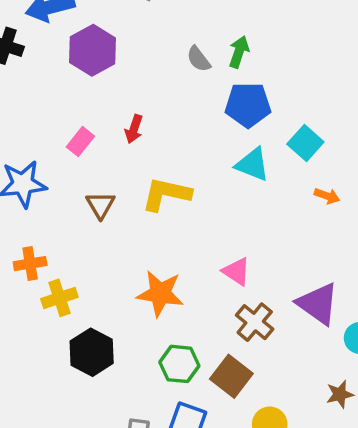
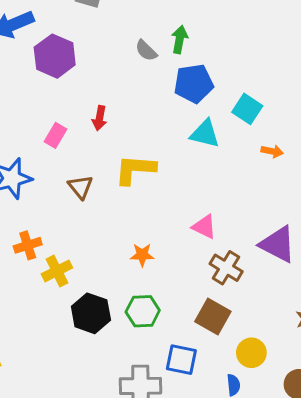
orange star: (160, 293) -> (142, 255), size x0.6
green hexagon: (179, 364) -> (143, 311), moved

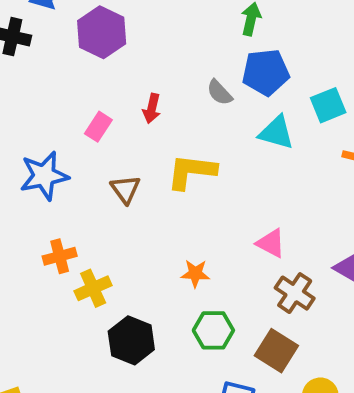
gray semicircle: (146, 51) -> (220, 93), moved
cyan square: (247, 109) -> (328, 105), turned 32
green hexagon: (143, 311) -> (213, 330), moved

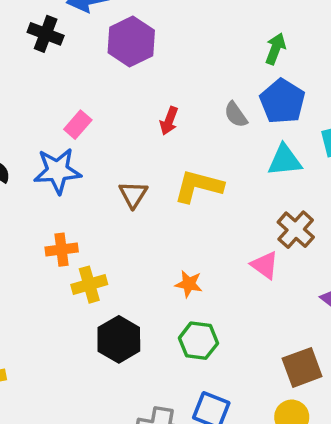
blue pentagon: (266, 72) -> (282, 101), turned 30
pink rectangle: (98, 127) -> (78, 125), moved
cyan triangle: (276, 133) -> (285, 160), turned -30
brown cross: (295, 293) -> (296, 230), moved
brown square: (276, 351) -> (302, 367), moved, turned 30

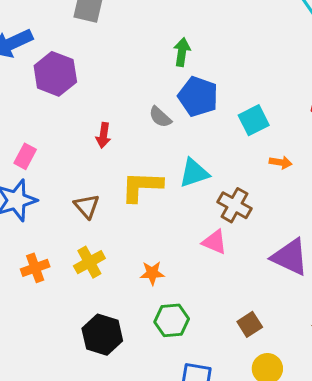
cyan triangle: (285, 160) -> (194, 173), moved
yellow cross: (89, 285) -> (89, 262), moved
brown square: (302, 367) -> (250, 324), moved, size x0.7

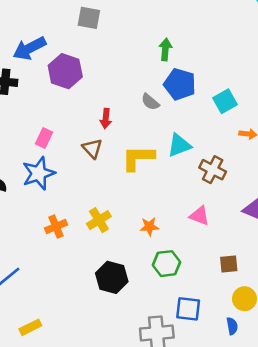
brown triangle: (87, 206) -> (92, 148), moved
pink triangle: (215, 242) -> (199, 216), moved
brown square: (250, 324) -> (229, 264), turned 30

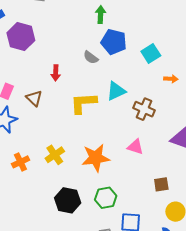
brown triangle: (92, 148) -> (34, 98), moved
orange star: (149, 227) -> (96, 158), size x1.8
green hexagon: (167, 264) -> (106, 198), moved

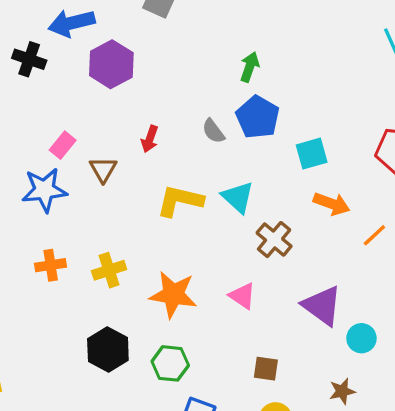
orange arrow: (171, 79) -> (332, 204), size x1.5
cyan triangle: (116, 91) -> (238, 197), turned 50

